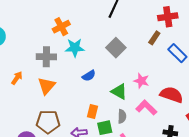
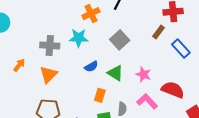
orange cross: (61, 27) -> (91, 14), moved
green triangle: (119, 92) -> (115, 73), moved
orange rectangle: (93, 112) -> (100, 95), moved

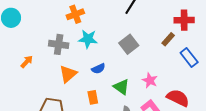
orange cross: (91, 14) -> (75, 14), moved
green triangle: (115, 73) -> (121, 87), moved
orange triangle: (48, 75) -> (68, 74), moved
orange rectangle: (100, 95) -> (93, 97), moved, turned -32

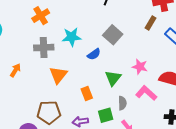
orange cross: (75, 14) -> (41, 16), moved
blue semicircle: (98, 69) -> (94, 54), moved
green triangle: (121, 87) -> (113, 78), turned 42

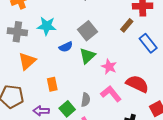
green triangle: (113, 78) -> (87, 56), moved
green square: (106, 115) -> (67, 109), turned -35

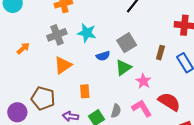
brown rectangle: (127, 25) -> (160, 53), moved, turned -32
gray cross: (17, 32) -> (57, 35), turned -36

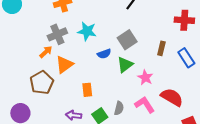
orange arrow: (23, 48) -> (46, 52), moved
brown pentagon: (43, 98) -> (42, 83), moved, turned 30

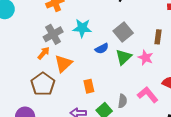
pink star: (145, 78) -> (146, 58), moved

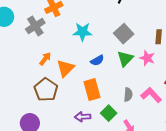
gray cross: (53, 34) -> (35, 26), moved
blue semicircle: (102, 49) -> (97, 60), moved
orange rectangle: (89, 86) -> (92, 90), size x1.5
gray semicircle: (122, 101) -> (128, 95), moved

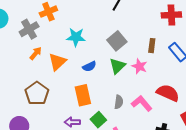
orange arrow: (45, 59) -> (36, 53), moved
orange triangle: (65, 68) -> (57, 62), moved

